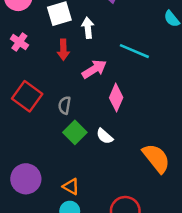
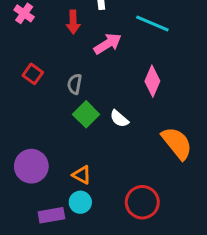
red square: (27, 96) -> (33, 74), size x0.6
pink diamond: (116, 98) -> (152, 81), moved

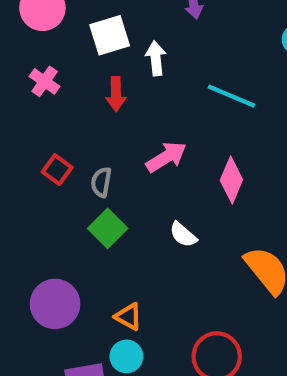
pink arrow: (108, 44) -> (166, 157), moved
gray semicircle: (75, 84) -> (101, 182), moved
green square: (86, 114) -> (108, 228), moved

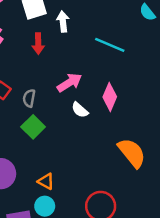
white semicircle: (183, 235) -> (80, 110), moved

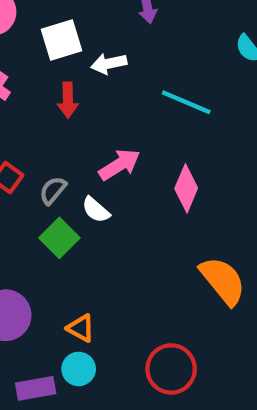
white arrow: (63, 21) -> (109, 64), turned -96
gray semicircle: (29, 98) -> (53, 190), turned 30
white semicircle: (80, 110) -> (96, 210), moved

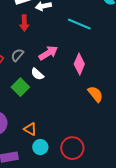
gray semicircle: (53, 190) -> (17, 55), moved
orange semicircle: (223, 281) -> (95, 94), moved, size x0.7
cyan circle: (79, 369) -> (40, 147), moved

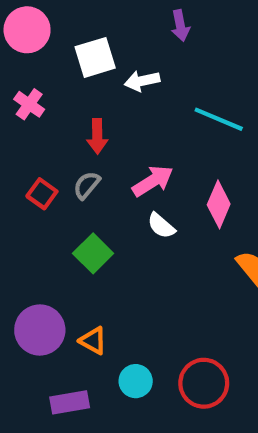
red arrow: (24, 23) -> (97, 136), moved
white semicircle: (37, 74) -> (161, 226), moved
orange triangle: (30, 129) -> (93, 341), moved

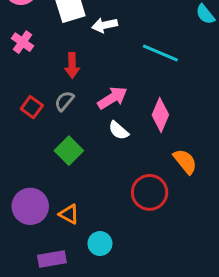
red circle: (204, 383) -> (150, 192), moved

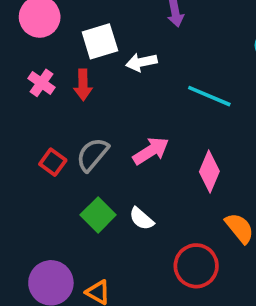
red arrow: (72, 65) -> (83, 85), moved
gray semicircle: (64, 101) -> (92, 155), size x1.4
white semicircle: (119, 130) -> (141, 219), moved

